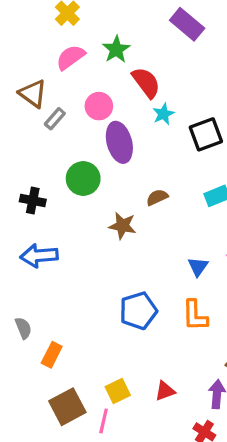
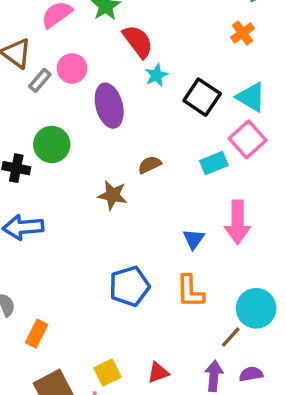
pink circle: (99, 106) -> (72, 68), moved
black square: (206, 134) -> (202, 97), turned -36
green circle: (83, 179) -> (52, 144), moved

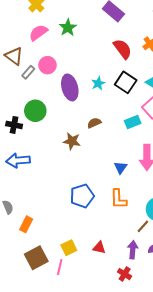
red semicircle: (138, 41) -> (123, 49), moved
cyan star: (156, 75) -> (98, 83), moved
red triangle: (158, 372) -> (99, 248), turned 32

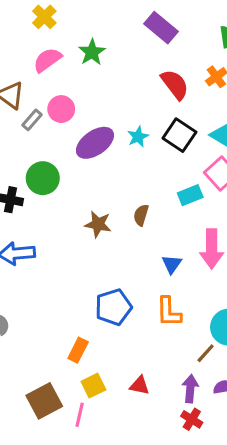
purple ellipse: (70, 87) -> (95, 143), turned 70
brown semicircle: (94, 123) -> (141, 215), moved, turned -48
orange rectangle: (26, 224) -> (78, 350), moved
red cross: (125, 274) -> (192, 419), moved

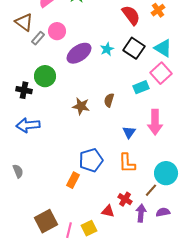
orange rectangle: (78, 350) -> (73, 180), moved
yellow square: (93, 386) -> (89, 228), moved
red cross: (192, 419) -> (125, 199), moved

